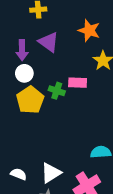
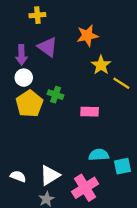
orange star: (89, 30) -> (87, 36), turned -30
pink rectangle: (78, 83) -> (90, 112), moved

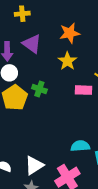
yellow star: (101, 65) -> (67, 61), moved
pink rectangle: (90, 112) -> (84, 90), moved

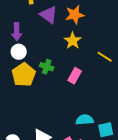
purple triangle: (32, 44) -> (49, 15), moved
pink rectangle: (84, 90) -> (75, 76), moved, turned -63

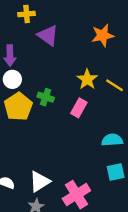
orange star: (75, 15) -> (103, 35), moved
yellow star: (73, 41) -> (87, 79), moved
cyan semicircle: (85, 120) -> (112, 140), moved

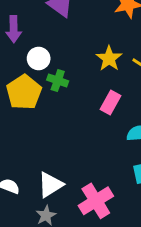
white circle: (12, 79) -> (39, 58), moved
pink rectangle: (79, 108) -> (111, 103), moved

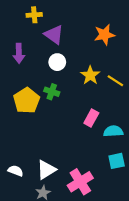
white circle: (39, 58) -> (57, 62), moved
pink rectangle: (111, 103) -> (91, 118), moved

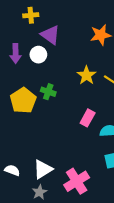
white circle: (57, 62) -> (38, 55), moved

